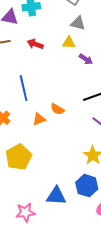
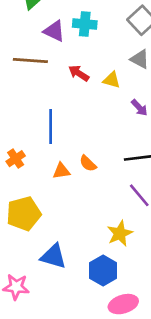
yellow triangle: (69, 43) -> (112, 80), moved
blue triangle: (56, 196) -> (54, 256), moved

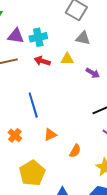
cyan cross: (85, 24) -> (38, 37), moved
orange semicircle: (88, 163) -> (75, 151), moved, turned -88

